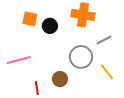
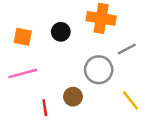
orange square: (30, 19) -> (23, 37), moved
yellow line: (107, 72) -> (130, 100), moved

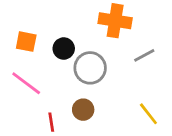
black circle: (61, 32) -> (64, 48), moved
gray circle: (99, 70) -> (90, 68), moved
pink line: (23, 73) -> (26, 83), turned 52

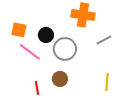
pink line: (26, 83) -> (30, 52), moved
yellow line: (148, 114) -> (107, 82), turned 42

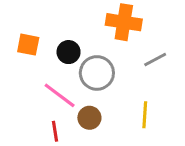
pink line: (30, 52) -> (60, 95), moved
yellow line: (107, 82) -> (145, 115), moved

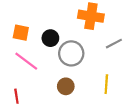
pink line: (60, 95) -> (26, 61), moved
red line: (55, 131) -> (16, 96), moved

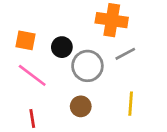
gray line: (114, 44) -> (125, 54), moved
red line: (16, 96) -> (32, 119), moved

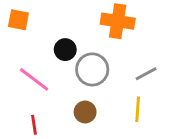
orange square: (25, 40) -> (18, 20), moved
gray line: (125, 54) -> (146, 74), moved

